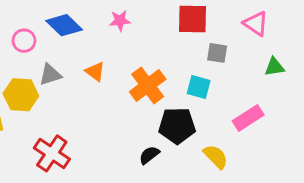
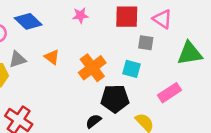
pink star: (120, 21) -> (80, 15), moved
pink triangle: (256, 24) -> (162, 19), moved
green triangle: (274, 67) -> (190, 53), size x1.6

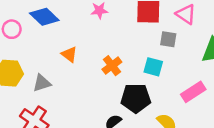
gray triangle: (17, 59) -> (42, 83), moved
orange cross: (92, 68) -> (112, 66), size x0.7

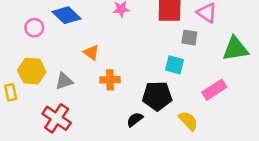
orange cross: (112, 66) -> (110, 80), moved, turned 36

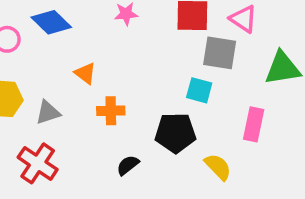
gray square: (189, 38) -> (220, 53), size x1.5
pink rectangle: (214, 90) -> (254, 124), turned -45
black semicircle: (135, 120) -> (128, 165), moved

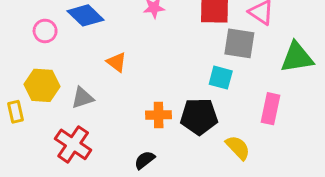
orange cross: (111, 111) -> (159, 115), moved
black semicircle: (128, 165) -> (145, 160), moved

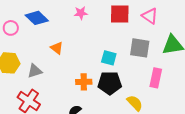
gray square: (239, 43) -> (140, 48), moved
cyan square: (221, 78) -> (109, 58), moved

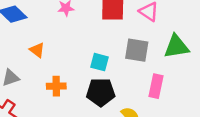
orange cross: (84, 82) -> (56, 86), moved

